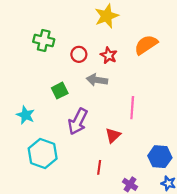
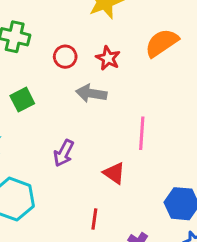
green square: (60, 91) -> (22, 100), moved
purple arrow: (78, 121) -> (64, 153), size x0.7
red triangle: (113, 135) -> (114, 173), turned -42

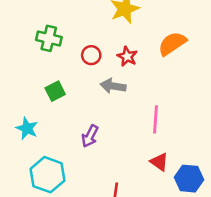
red triangle: (114, 173) -> (159, 162), moved

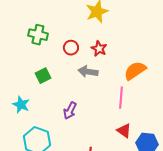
orange semicircle: (172, 44) -> (135, 71), moved

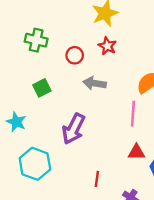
red star: (99, 49) -> (107, 46), moved
purple arrow: (70, 111) -> (73, 129), size x1.5
red triangle: (124, 131) -> (136, 152), turned -35

